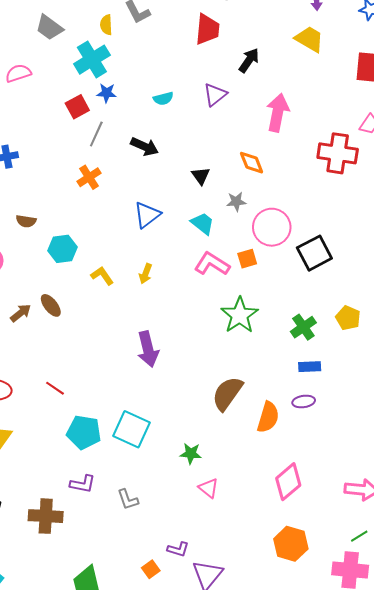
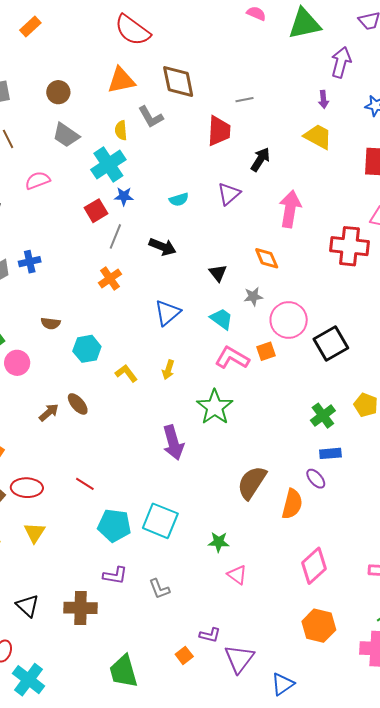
green star: (240, 315) -> (215, 407), moved
purple ellipse: (304, 402) -> (316, 479), moved, turned 60

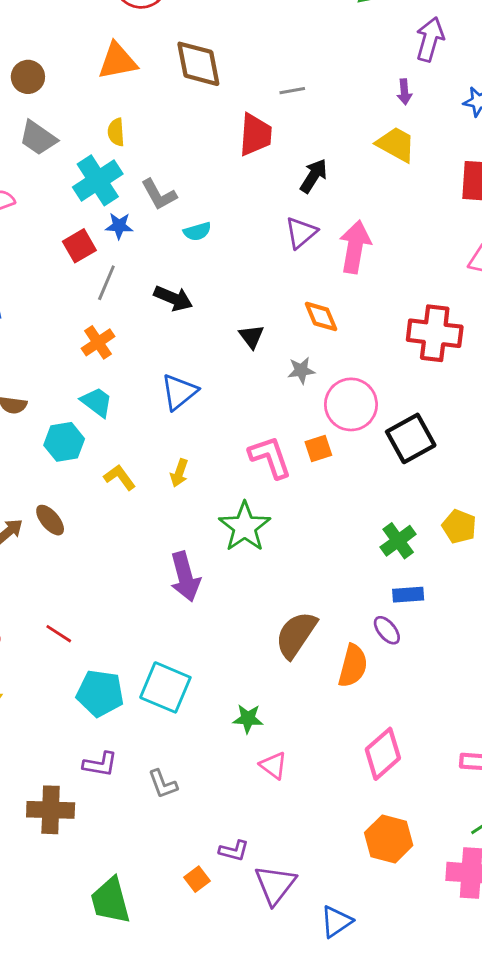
gray L-shape: (151, 117) -> (159, 195), moved
purple triangle: (229, 194) -> (301, 233), moved
red cross: (350, 246) -> (435, 333), moved
cyan trapezoid: (222, 319) -> (97, 402), moved
pink L-shape: (232, 358) -> (270, 457), turned 40

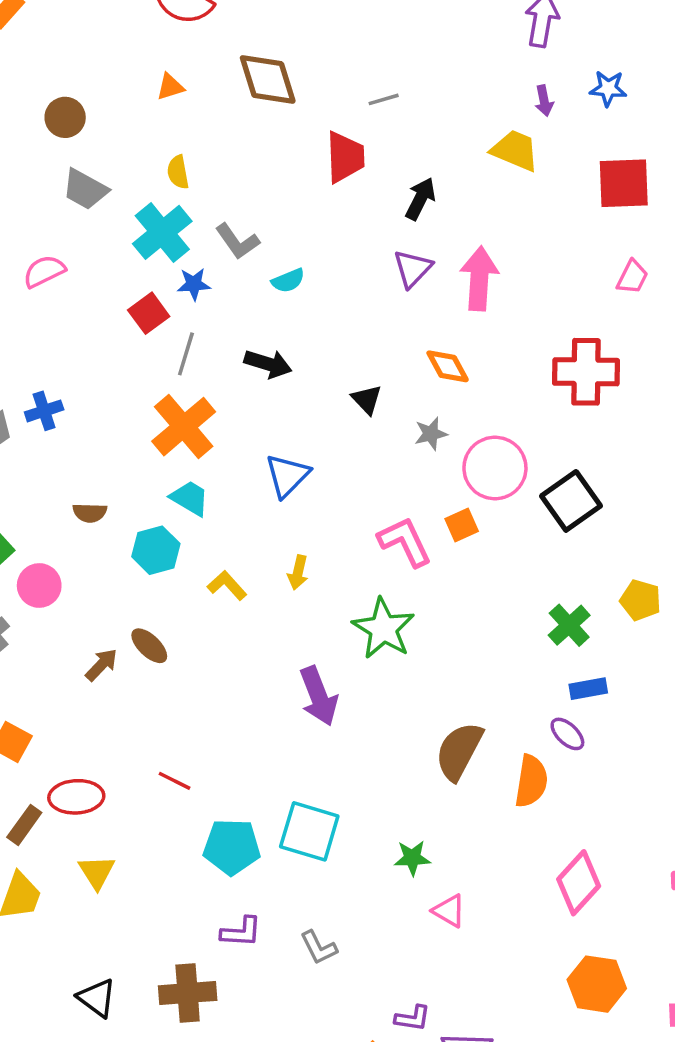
orange triangle: (117, 61) -> (170, 87), size x0.6
purple arrow: (404, 92) -> (544, 101), moved
orange cross: (98, 342) -> (184, 427), size x1.6

